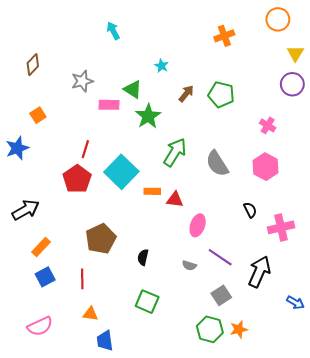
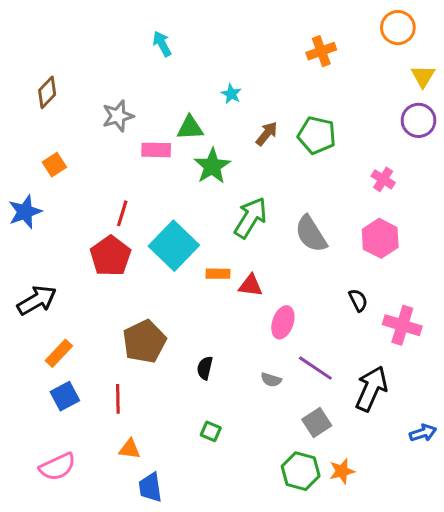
green triangle: (133, 89) -> (190, 128), turned -36
pink cross: (281, 227) -> (402, 325), turned 30
green square: (147, 302) -> (211, 431), size x0.6
blue arrow: (295, 303) -> (423, 433), turned -48

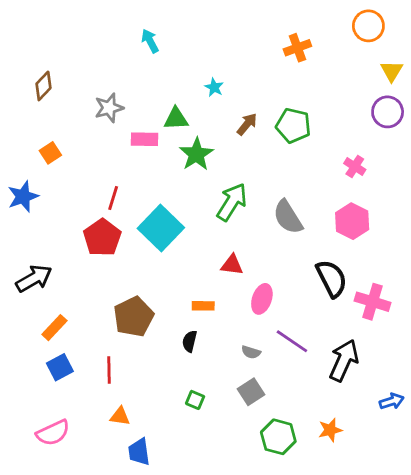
orange rectangle: (218, 274) -> (203, 306), moved
black semicircle: (358, 300) -> (332, 278), size x1.8
gray square: (317, 423) -> (251, 392), moved
orange star: (342, 471) -> (330, 430), moved

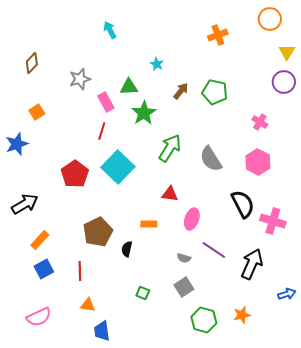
pink rectangle: (145, 139) -> (106, 102), turned 60
red line: (113, 198) -> (102, 131), moved
black semicircle: (190, 341) -> (127, 249), moved

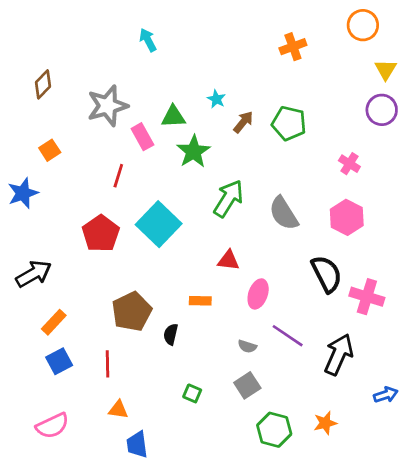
cyan star: (157, 64) -> (216, 99), moved
gray star: (80, 79) -> (108, 106), size x1.4
red line: (102, 131) -> (118, 176), moved

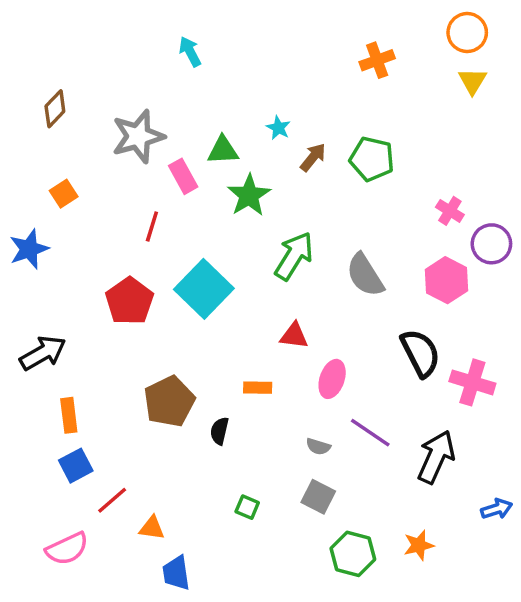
yellow triangle: (386, 70) -> (472, 81), moved
purple circle: (382, 110) -> (491, 244), moved
orange rectangle: (54, 322) -> (69, 415), turned -50
red line: (108, 364) -> (112, 500), moved, turned 50
gray square: (247, 385) -> (318, 497), turned -30

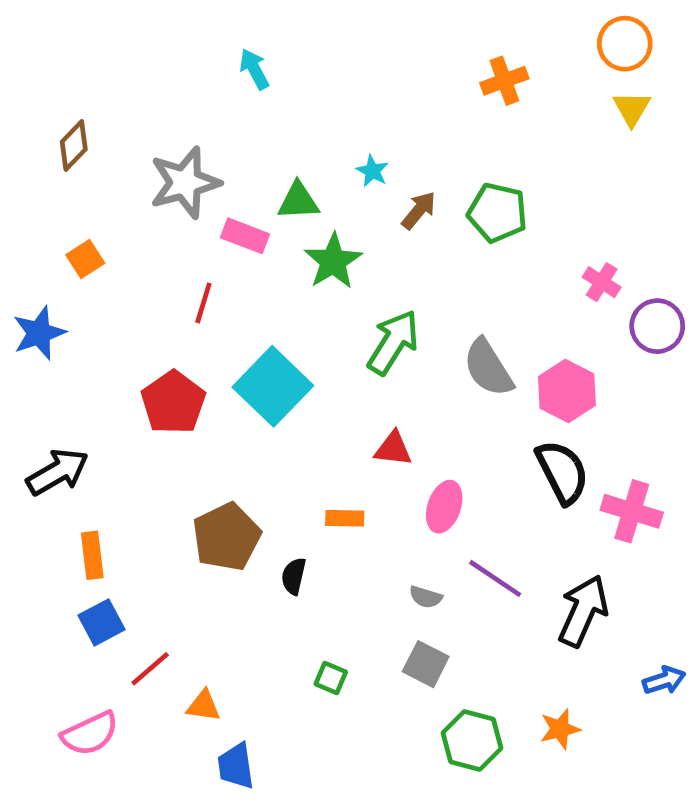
pink rectangle: (183, 176) -> (245, 236), turned -40
pink hexagon: (446, 280) -> (567, 391), moved

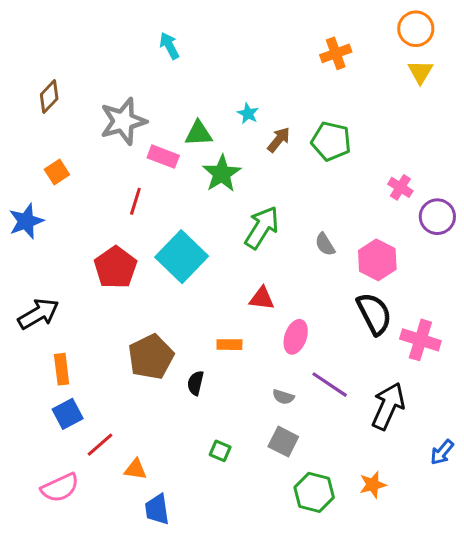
gray semicircle: (488, 368) -> (325, 244), size x0.6
blue arrow: (664, 680) -> (442, 452), turned 148

